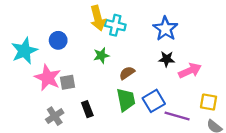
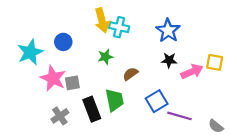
green trapezoid: (126, 100) -> (114, 100), moved
yellow square: (209, 102) -> (215, 62), moved
black rectangle: (87, 109) -> (92, 109), size x1.5

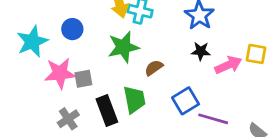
green star: (105, 57) -> (123, 47), size x1.6
pink star: (53, 78) -> (60, 73), turned -30

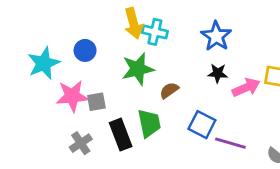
blue square: (186, 101) -> (202, 125), turned -32

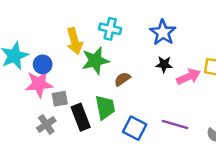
yellow arrow: (133, 23) -> (75, 41), moved
blue circle: (85, 50) -> (43, 64), moved
gray square: (96, 102) -> (60, 99), moved
blue square: (202, 125) -> (135, 128), moved

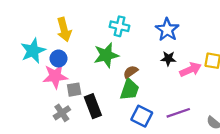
yellow arrow: (75, 41) -> (64, 30), moved
green trapezoid: (105, 107) -> (129, 90), moved, turned 30
purple line: (175, 124) -> (178, 113), turned -35

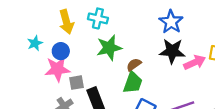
cyan cross: (120, 26) -> (98, 18), moved
cyan star: (33, 51) -> (35, 43), size x0.6
black star: (168, 58) -> (172, 51), size x1.6

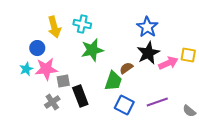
cyan star: (35, 43) -> (26, 69), moved
blue circle: (61, 51) -> (37, 48), moved
black star: (172, 51) -> (148, 53), turned -30
brown semicircle: (134, 65) -> (126, 68), moved

